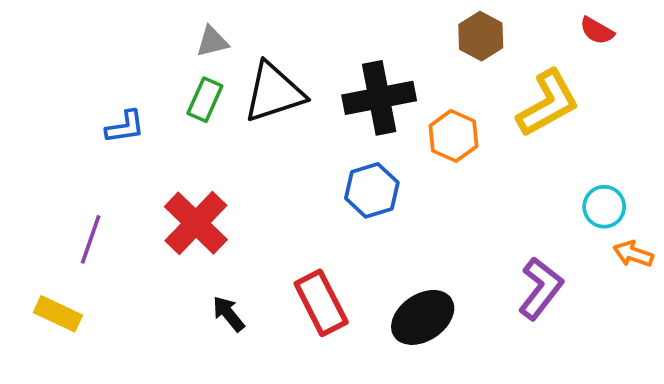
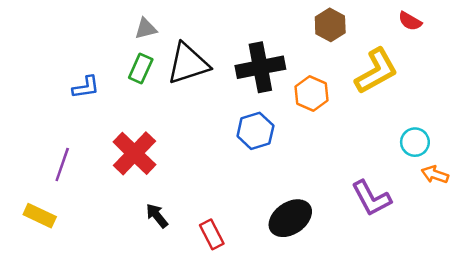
purple L-shape: (541, 288) -> (371, 198), turned 114
red rectangle: (321, 303) -> (212, 234), moved, size x0.7

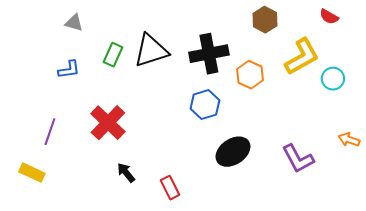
gray triangle: (146, 29) -> (74, 23), moved, turned 30
cyan circle: (415, 142) -> (333, 79), moved
black ellipse: (290, 218) -> (233, 152), moved

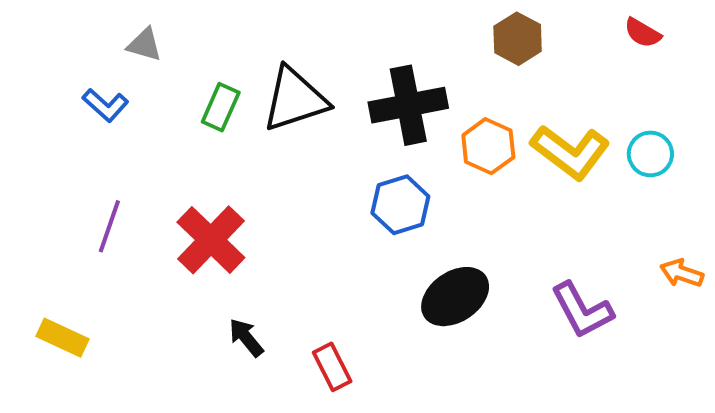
yellow L-shape: (302, 57) -> (570, 152), moved, turned 66
blue L-shape: (69, 70) -> (105, 105), moved, turned 50
purple line: (50, 132) -> (109, 226), moved

